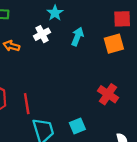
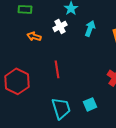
red line: (27, 104) -> (57, 69), moved

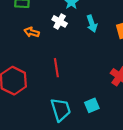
white cross: (60, 26) -> (60, 21), turned -32
cyan arrow: (90, 28) -> (92, 24), turned 140

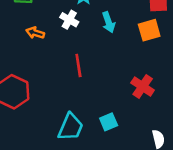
red line: (56, 68) -> (78, 66), moved
cyan trapezoid: (61, 110) -> (71, 127), turned 40

